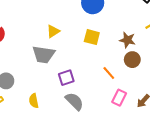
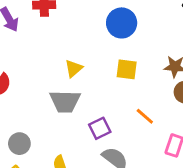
orange line: (109, 73) -> (145, 116), moved

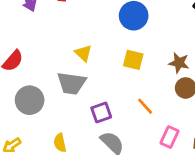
yellow triangle: (74, 68) -> (83, 53), turned -42
gray circle: (19, 144) -> (30, 100), moved, size x1.4

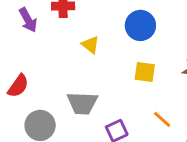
yellow triangle: (83, 53) -> (90, 45), moved

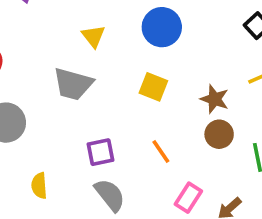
gray trapezoid: (82, 103) -> (73, 84), moved

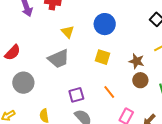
gray trapezoid: (73, 84) -> (58, 59), turned -35

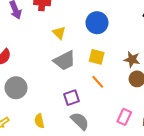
gray trapezoid: (58, 59) -> (65, 61), moved
orange line: (109, 92) -> (98, 82), moved

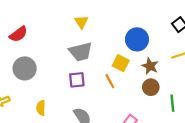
blue circle: (97, 23) -> (137, 39), moved
yellow square: (97, 57) -> (121, 63), moved
purple square: (71, 98) -> (77, 80), moved

